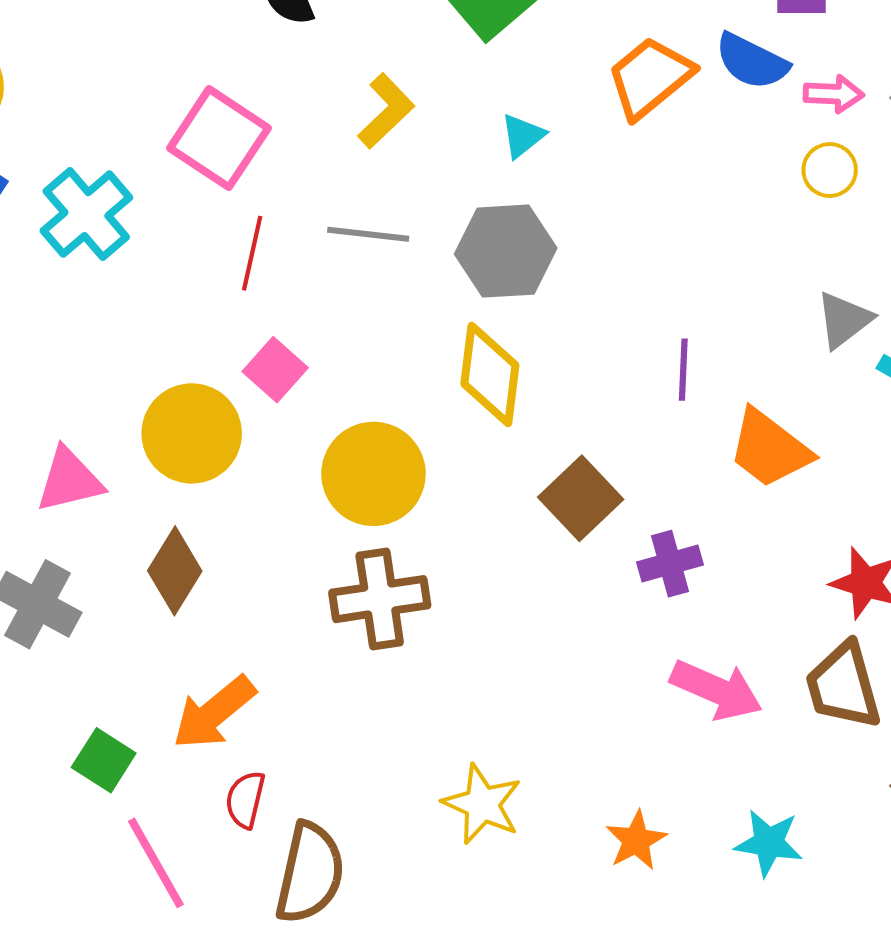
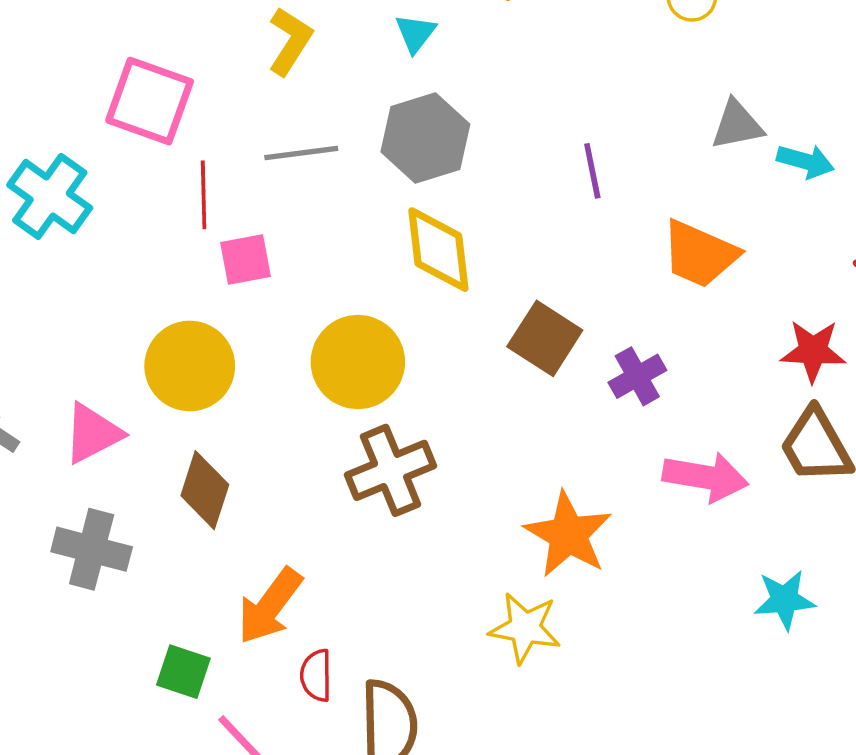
gray triangle: (844, 320) -> (737, 125), turned 40
pink square: (275, 370) -> (245, 259), moved, turned -38
purple line: (683, 370) -> (592, 171), moved
orange star: (636, 840) -> (568, 535), moved, size x1.6

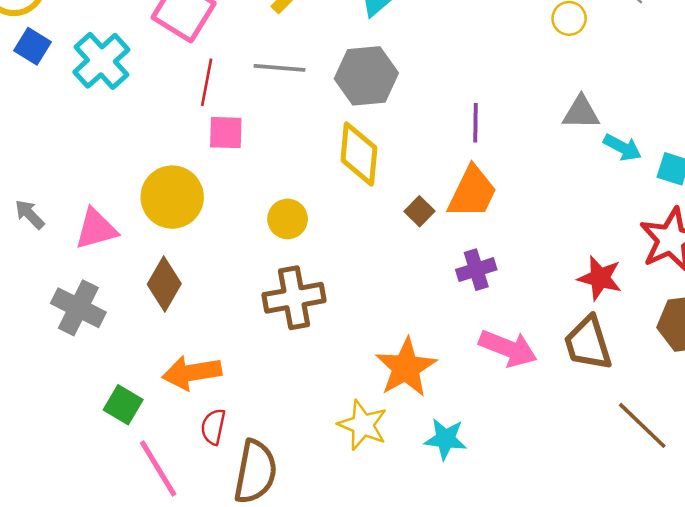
orange trapezoid: (700, 254) -> (472, 192), moved, turned -100
brown square: (545, 338) -> (420, 211), moved, size x0.6
yellow circle: (358, 362) -> (288, 219), size x0.6
cyan star: (784, 600) -> (445, 439), moved
orange arrow: (270, 606) -> (192, 373), turned 32

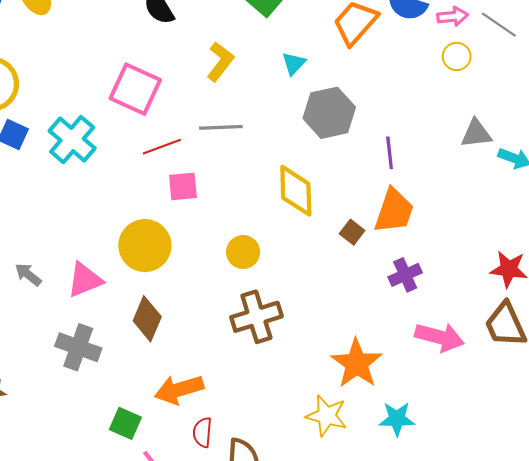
gray hexagon: (366, 76) -> (329, 113), moved
red line: (207, 82) -> (162, 147), turned 66

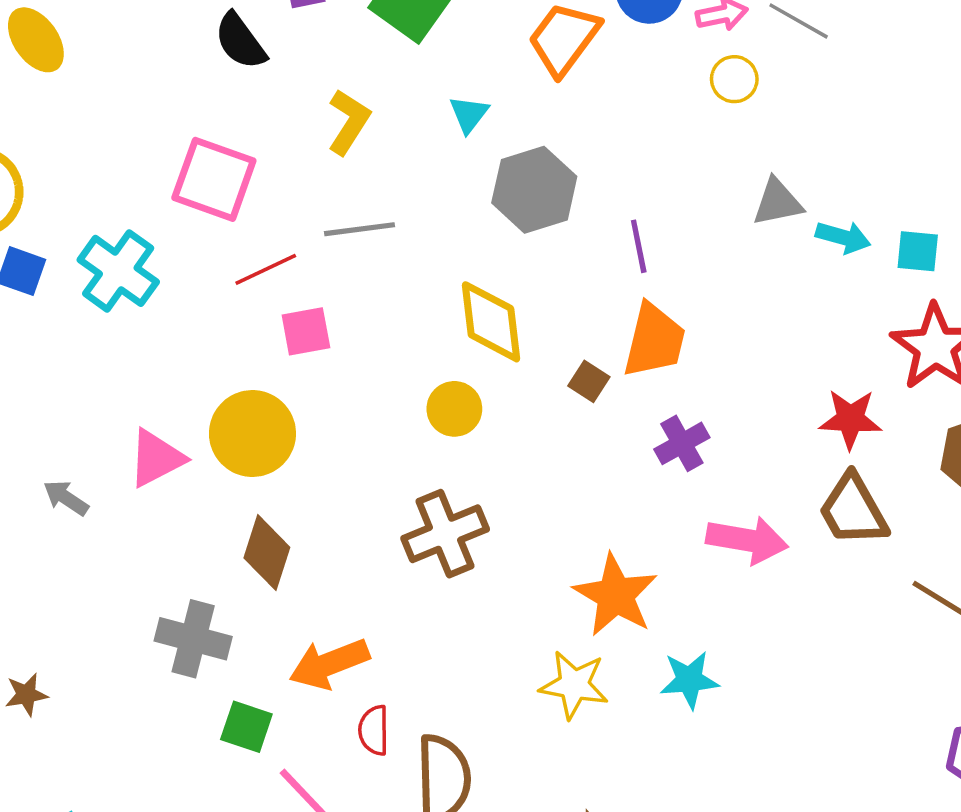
yellow circle: (243, 252) -> (454, 409), moved
pink triangle: (85, 280) -> (156, 458), moved
gray cross: (78, 347) -> (193, 639), moved

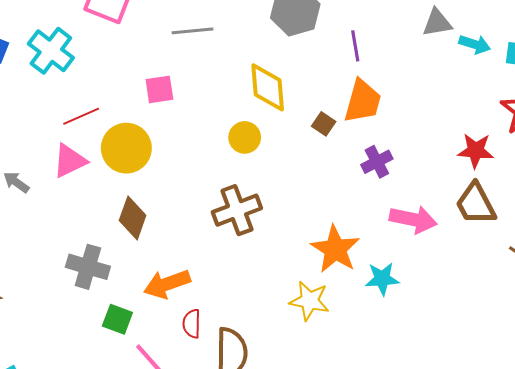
red line: (266, 269) -> (81, 116), moved
cyan star: (689, 680) -> (382, 279), moved

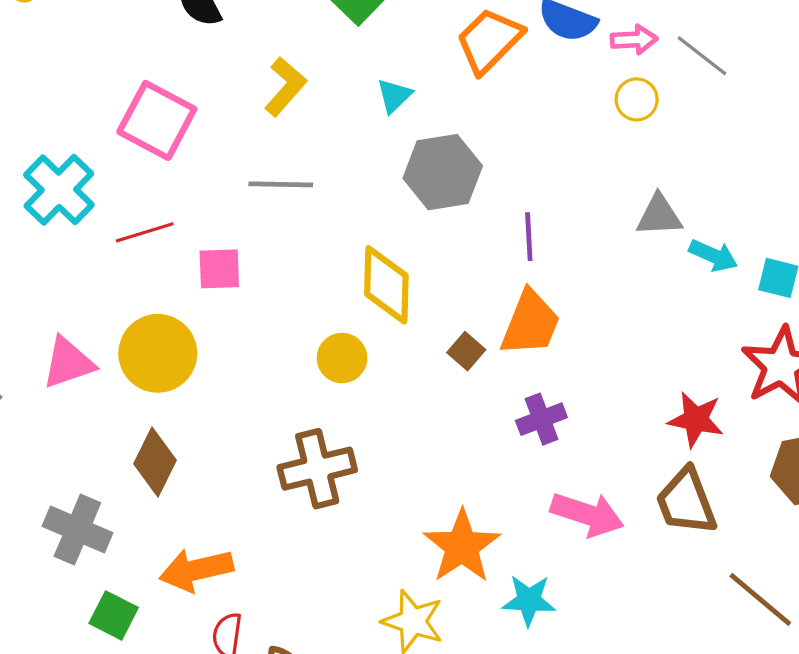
red line: (81, 116) -> (145, 232), moved

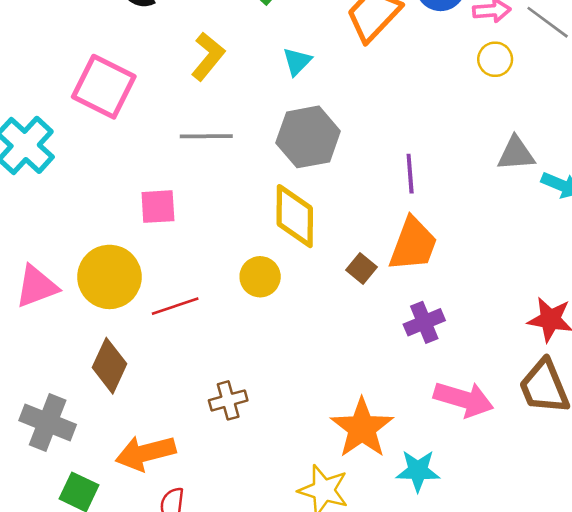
gray hexagon: (443, 172) -> (308, 137), moved
red line: (145, 232) -> (175, 306), moved
brown cross: (317, 469) -> (228, 400), moved, size x0.6

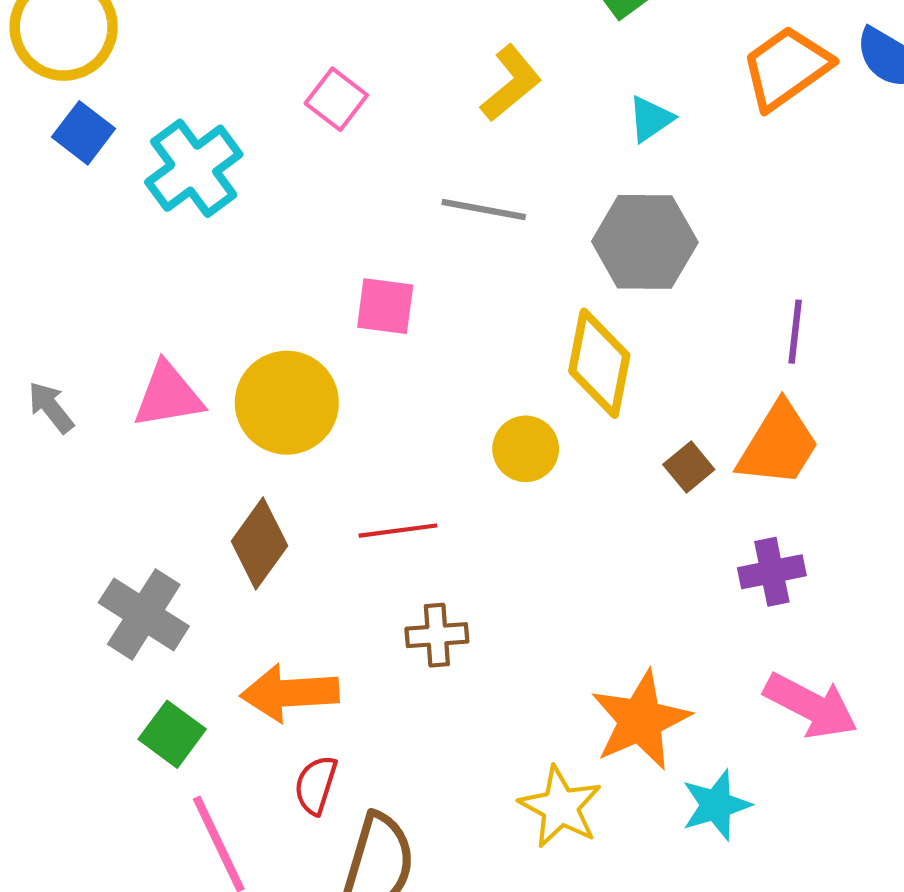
pink square: (104, 87) -> (336, 99), size x0.6
red line: (175, 306) -> (398, 531), moved
cyan star: (418, 471) -> (716, 805), turned -30

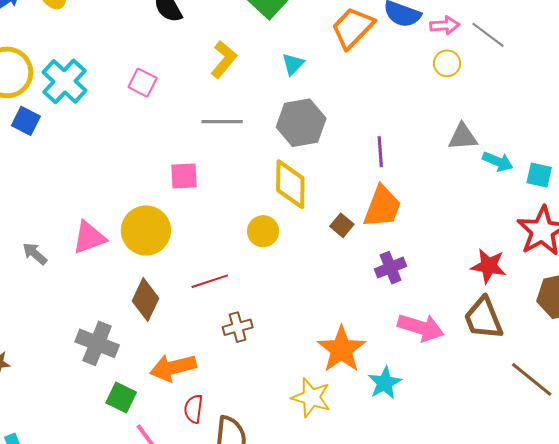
cyan cross: (194, 168) -> (64, 81), moved

